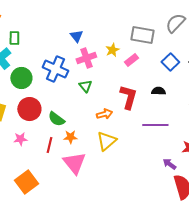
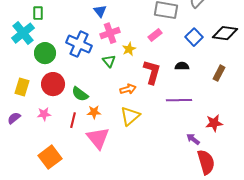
yellow star: (112, 50) -> (129, 49), moved

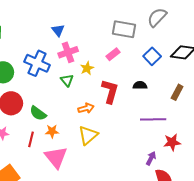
purple line: (179, 100) -> (153, 119), moved
purple arrow: (193, 139) -> (151, 158), turned 80

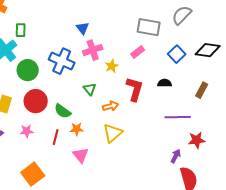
green triangle: (67, 80) -> (90, 89), moved
pink triangle: (56, 157) -> (81, 155), size x0.7

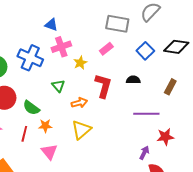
blue triangle: (83, 28) -> (51, 25), turned -32

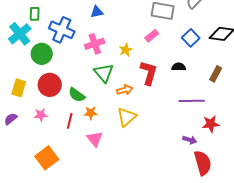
blue triangle: (51, 25) -> (97, 12), turned -32
pink cross: (61, 47) -> (95, 44), moved
blue cross: (30, 58) -> (62, 30), moved
green triangle: (58, 86) -> (104, 73), size x1.5
purple arrow: (144, 153) -> (190, 140), turned 80

